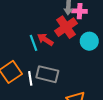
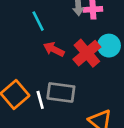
red cross: (66, 27) -> (87, 53), moved
cyan line: (34, 43) -> (38, 21), moved

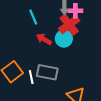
cyan circle: (109, 46) -> (64, 39), moved
red cross: (87, 53) -> (69, 25), moved

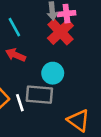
red arrow: (44, 39) -> (16, 55), moved
cyan circle: (64, 39) -> (53, 73), moved

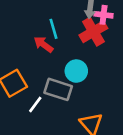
cyan line: (14, 27) -> (53, 29), moved
white line: (20, 103) -> (35, 104), moved, turned 42

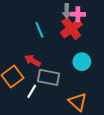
red arrow: (43, 44) -> (32, 61), moved
cyan circle: (76, 71) -> (82, 62), moved

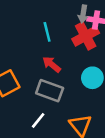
red arrow: (32, 61) -> (52, 64), moved
white line: (32, 91) -> (38, 120), moved

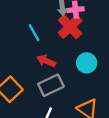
gray rectangle: (50, 91) -> (51, 85), turned -30

